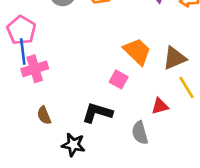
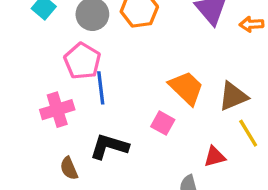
pink pentagon: (21, 30) -> (82, 61), moved
blue line: (23, 51) -> (101, 88), moved
black L-shape: (97, 113) -> (109, 147), moved

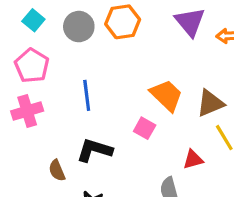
pink pentagon: (82, 61) -> (32, 66), moved
pink cross: (57, 110) -> (27, 111), moved

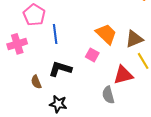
pink pentagon: (32, 66) -> (34, 15), moved
red triangle: (193, 159) -> (123, 75), size x1.5

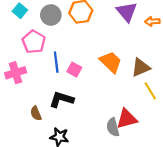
pink square: (92, 55) -> (74, 70), moved
red triangle: (123, 75) -> (127, 119), moved

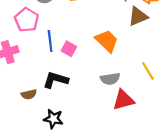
brown triangle: (141, 67) -> (138, 16), moved
brown semicircle: (36, 113) -> (29, 94), turned -80
gray semicircle: (113, 127) -> (110, 79), moved, turned -84

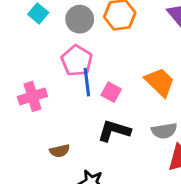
pink pentagon: (27, 20) -> (77, 61), moved
black L-shape: (56, 80) -> (114, 131), moved

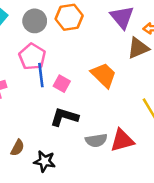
gray semicircle: (164, 131) -> (96, 140), moved
brown semicircle: (60, 151) -> (17, 148), moved, turned -49

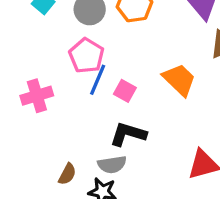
blue line: (41, 75) -> (98, 80), turned 30
gray semicircle: (96, 140) -> (112, 165), moved

